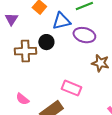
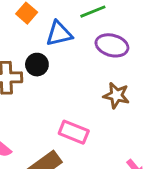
purple ellipse: (84, 35) -> (112, 45), moved

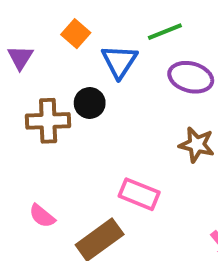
blue triangle: (59, 34) -> (119, 61), turned -44

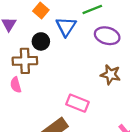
black circle: (90, 103) -> (41, 41), moved
pink semicircle: (42, 216) -> (16, 85), moved, turned 35

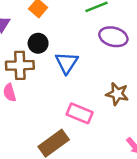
blue triangle: (66, 27) -> (67, 63), moved
brown star: (111, 75) -> (117, 94), moved

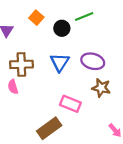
purple ellipse: (113, 37) -> (93, 61), moved
black circle: (38, 43) -> (62, 28), moved

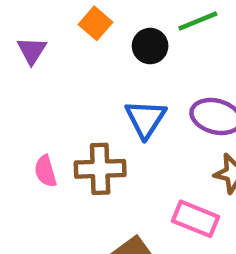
brown cross: (21, 64) -> (100, 169), moved
pink rectangle: (70, 104) -> (196, 219), moved

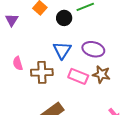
pink semicircle: (45, 171) -> (18, 63), moved
pink rectangle: (196, 219) -> (78, 76), moved

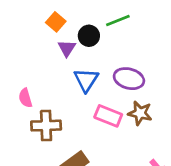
purple triangle: (12, 20) -> (67, 48), moved
brown cross: (42, 72) -> (46, 126), moved

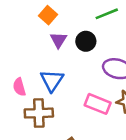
black circle: (89, 36) -> (86, 41), moved
blue triangle: (86, 80) -> (52, 80), moved

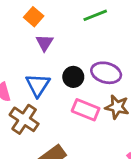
black circle: (86, 41) -> (73, 77), moved
brown cross: (39, 113) -> (24, 119), turned 36

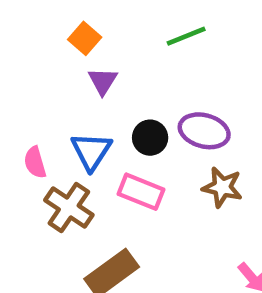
pink rectangle: (86, 110) -> (141, 192), moved

